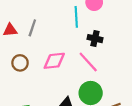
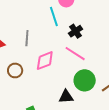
gray line: (32, 28) -> (27, 38), moved
black cross: (95, 39) -> (76, 31), turned -32

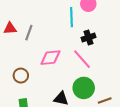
gray line: (27, 38) -> (29, 33), moved
brown circle: (15, 70) -> (21, 76), moved

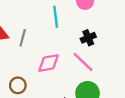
cyan line: (71, 17) -> (56, 17), moved

